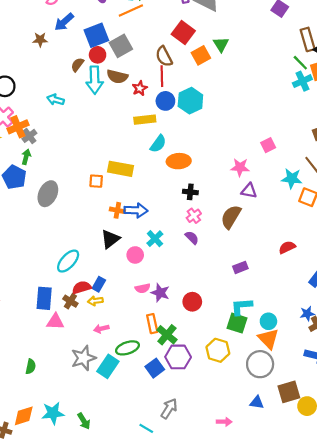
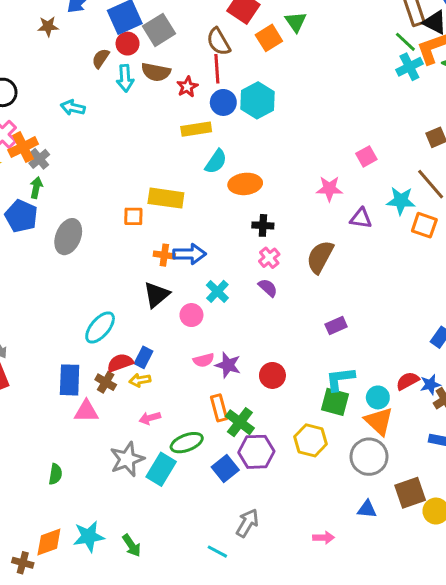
cyan arrow: (95, 80) -> (125, 78), size x0.7
purple triangle: (249, 191) -> (361, 218), moved
red semicircle: (287, 247) -> (408, 381), moved

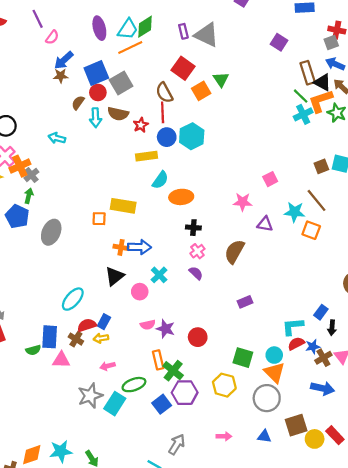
brown star: (48, 26) -> (61, 76), moved
cyan L-shape: (340, 379) -> (293, 326), moved
green semicircle: (55, 474) -> (33, 350), moved, turned 64
pink arrow: (324, 538) -> (224, 436), moved

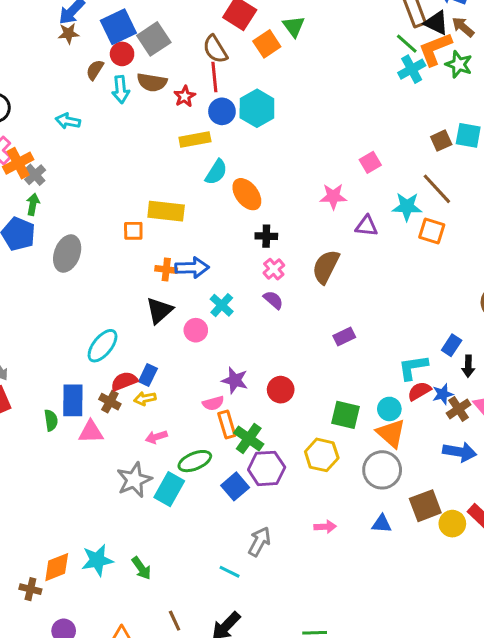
orange ellipse: (181, 197) -> (247, 194), turned 60
pink semicircle: (148, 325) -> (213, 403), moved
green semicircle: (33, 350) -> (51, 420), turned -80

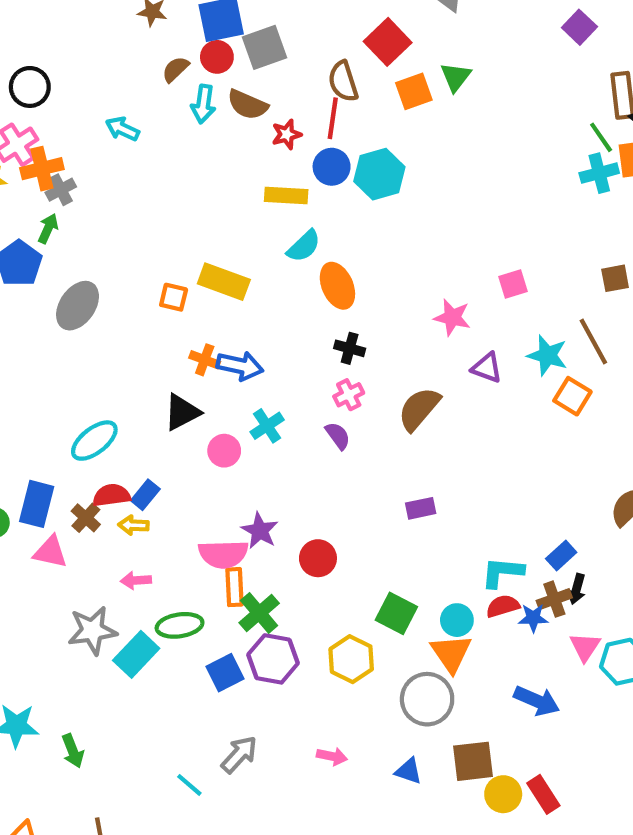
pink semicircle: (213, 403) -> (223, 554), size x1.6
brown cross: (459, 409) -> (554, 599), moved

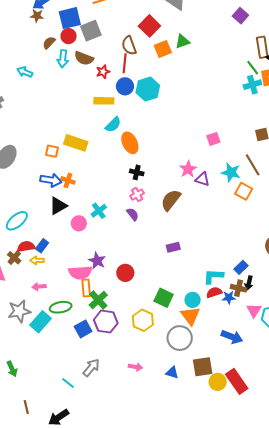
green triangle: (456, 77) -> (182, 41), turned 35
pink star: (452, 317) -> (188, 169), moved, turned 30
blue arrow: (240, 366) -> (51, 180), moved
brown cross: (554, 599) -> (238, 288), turned 35
red rectangle: (543, 794) -> (237, 381), size x1.4

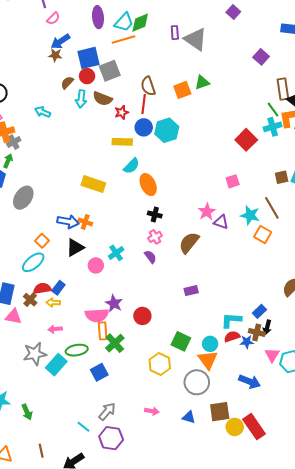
red square: (149, 26) -> (246, 140), moved
orange square: (52, 151) -> (42, 241), moved, turned 32
purple hexagon: (106, 322) -> (111, 438), moved

